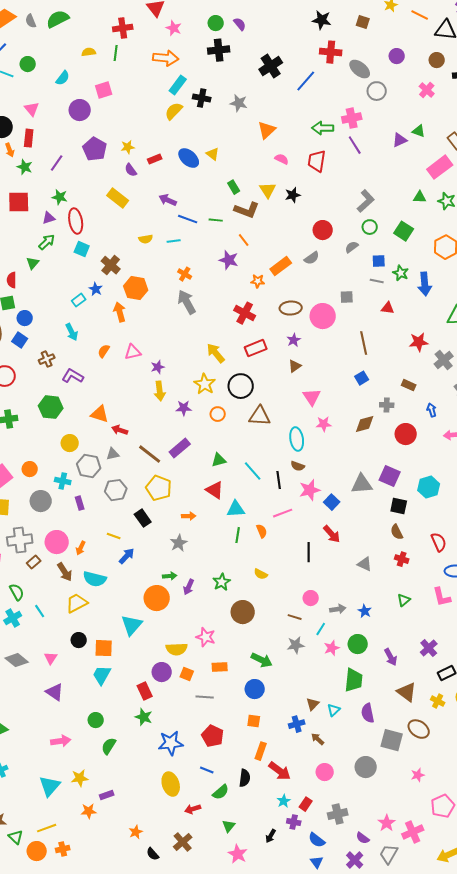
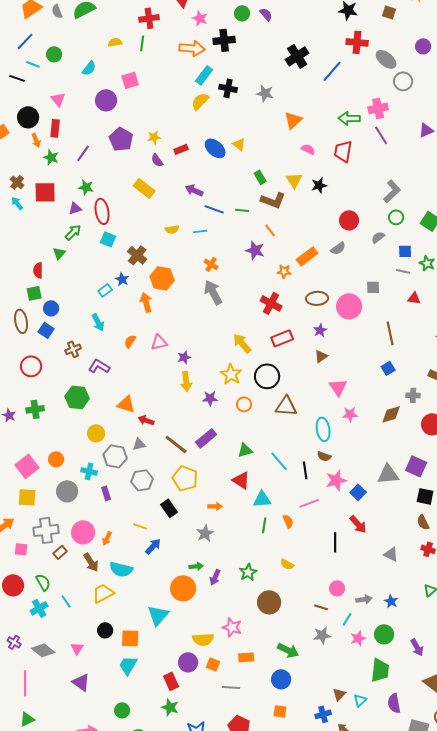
black cross: (219, 50) -> (224, 40), moved

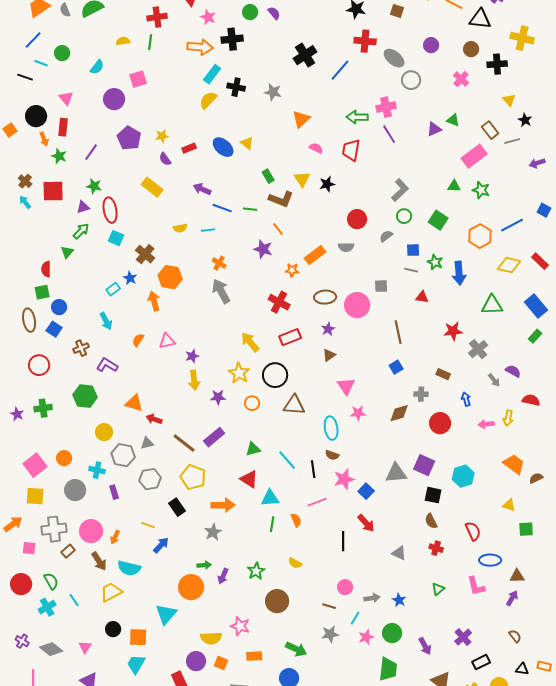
gray semicircle: (338, 248) -> (346, 247), turned 35
orange arrow: (215, 506) -> (223, 505), size x1.6

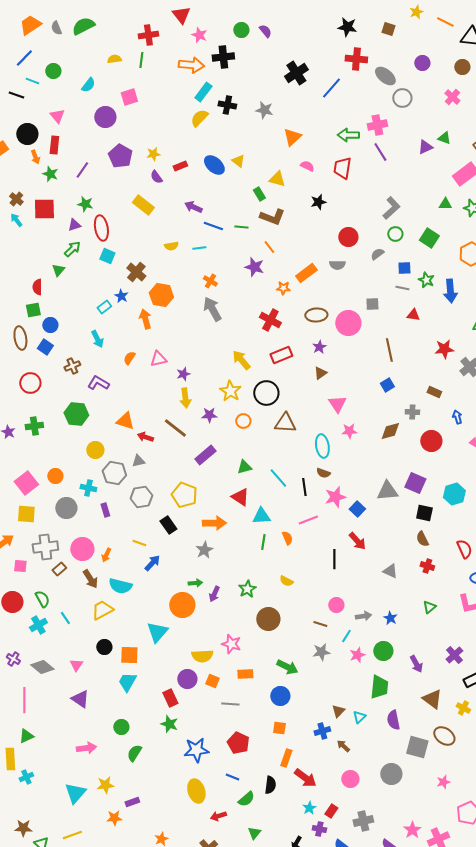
yellow triangle: (302, 179) -> (277, 179), moved, turned -42
brown line: (184, 443) -> (175, 428), moved

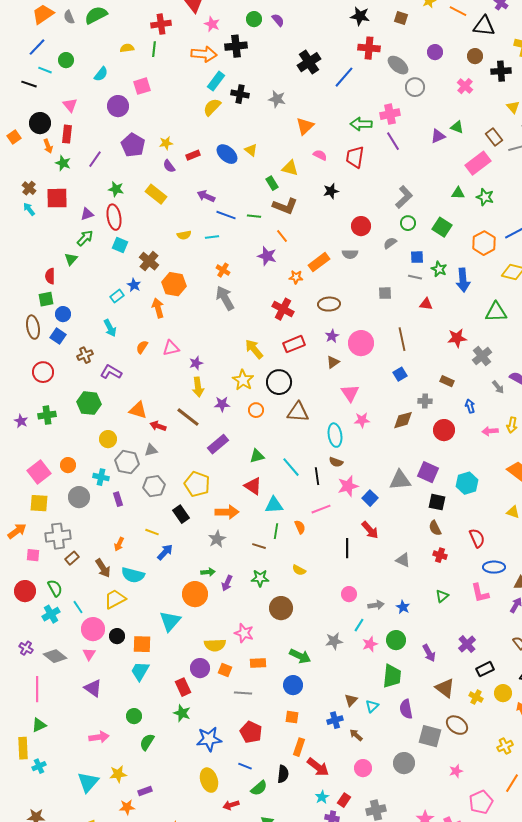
green star: (85, 204) -> (116, 189), moved
pink circle: (348, 323) -> (361, 343), moved
pink circle: (82, 549) -> (93, 629), moved
green star: (247, 589) -> (260, 578), turned 30
brown line: (320, 624) -> (259, 546), moved

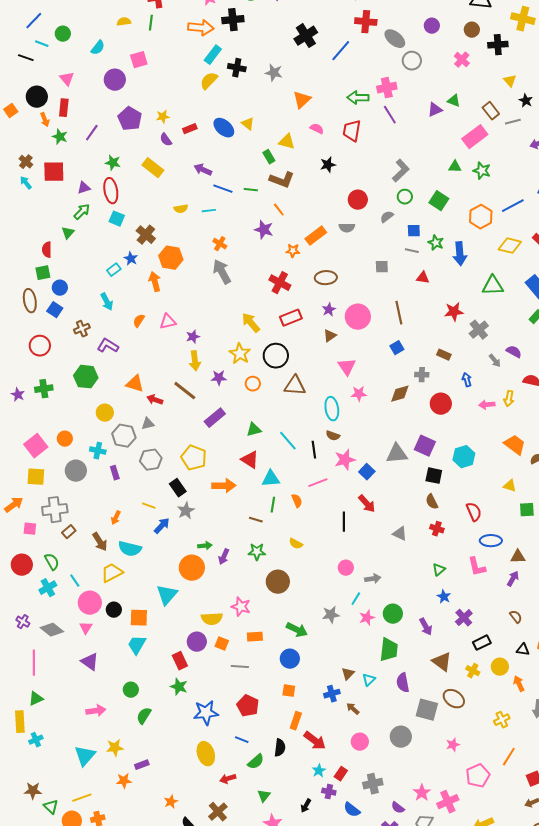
gray star: (217, 539) -> (186, 511), moved
blue star: (403, 607) -> (444, 597), moved

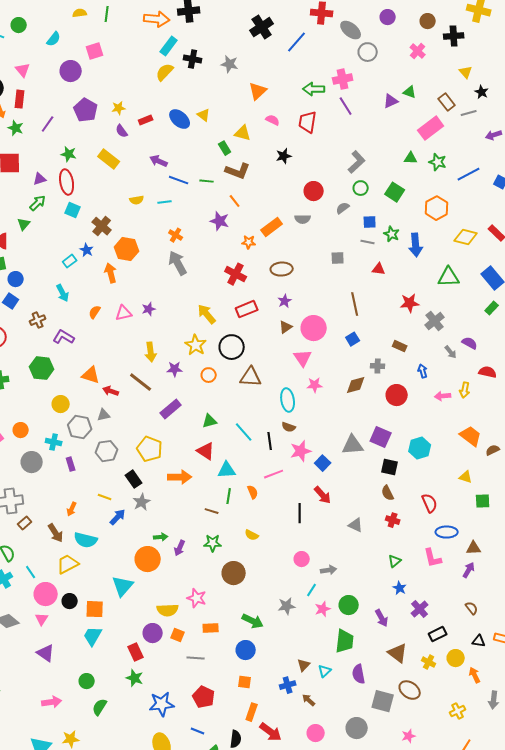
blue line: (513, 206) -> (469, 174), moved
pink circle: (358, 317) -> (314, 328), moved
purple star: (193, 337) -> (149, 309), moved

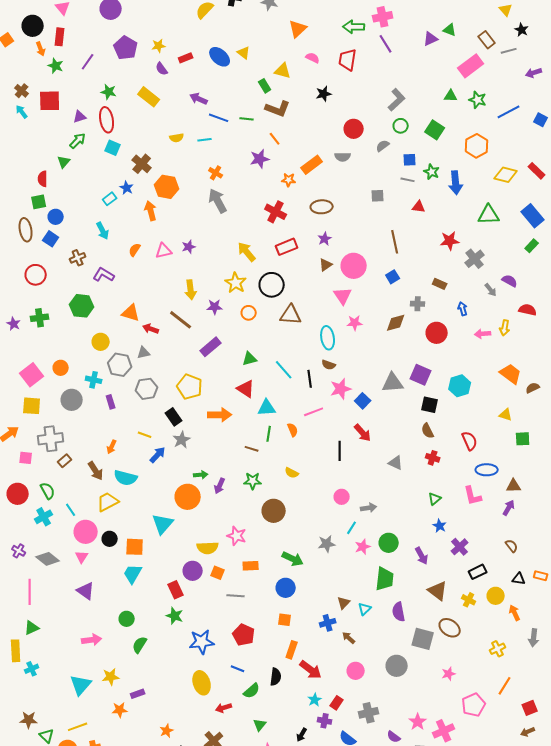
purple star: (220, 221) -> (260, 159), turned -30

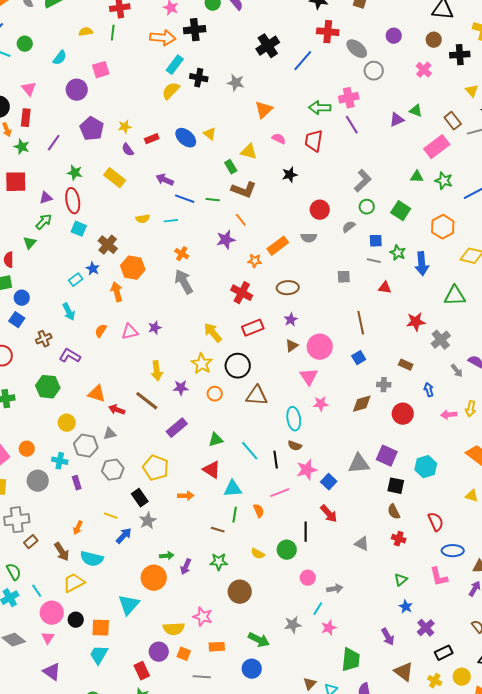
orange arrow: (220, 415) -> (186, 496), size x0.7
green circle: (389, 543) -> (287, 550), moved

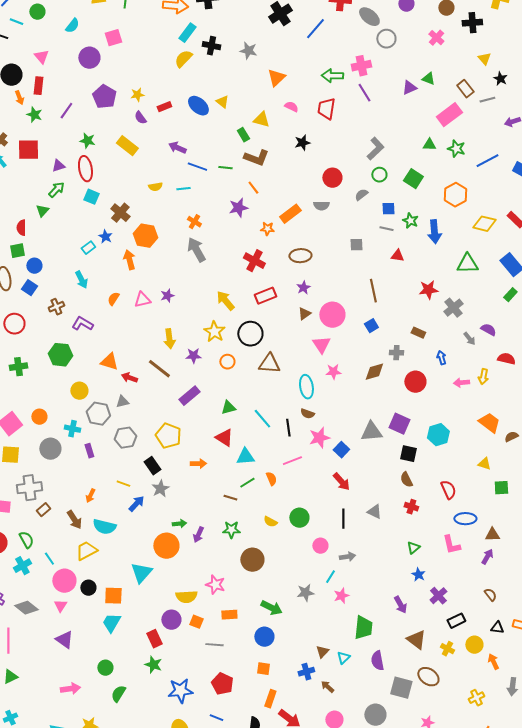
green line: (235, 515) -> (247, 483), turned 49
black line: (306, 532) -> (343, 519), moved

